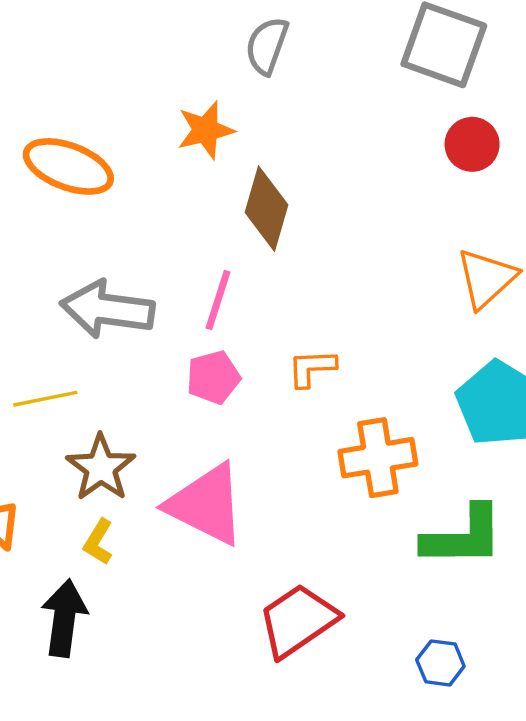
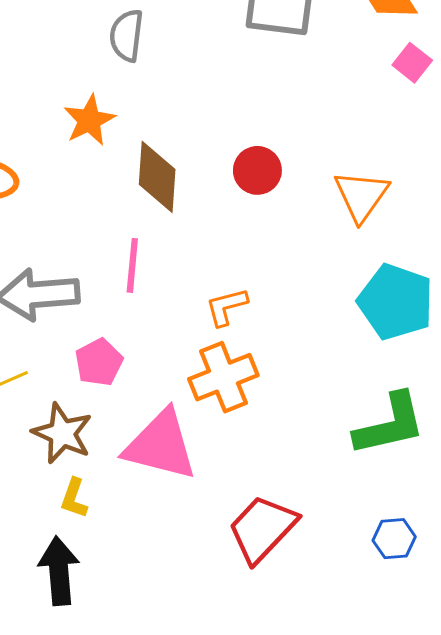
red circle: (472, 144) -> (257, 170), moved
pink pentagon: (213, 377) -> (99, 362), moved
orange cross: (378, 458) -> (223, 377), moved

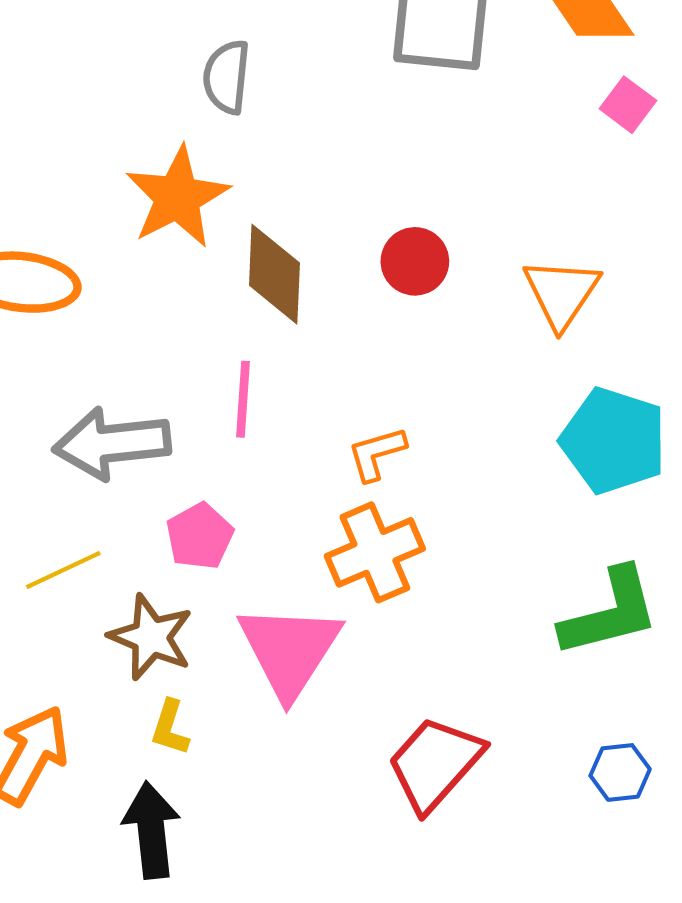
orange star: (89, 120) -> (177, 197), size x1.4
pink triangle: (161, 445) -> (289, 650), turned 50

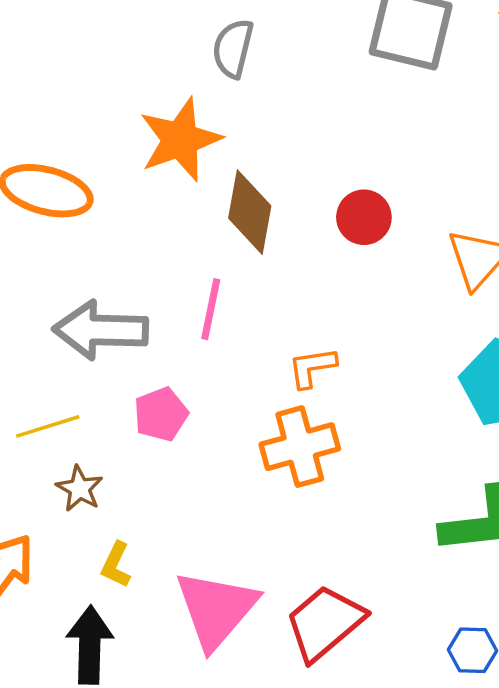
brown star: (151, 637) -> (80, 489), moved, size x0.7
pink triangle: (289, 650) -> (216, 609), moved

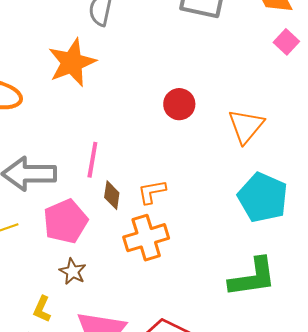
brown diamond: (250, 212) -> (112, 195), moved, size x0.6
pink pentagon: (161, 414) -> (65, 221), size x1.4
brown star: (80, 489) -> (73, 272), moved

